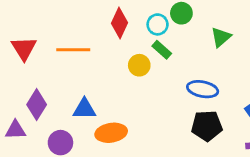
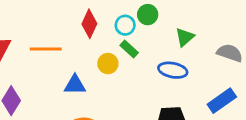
blue ellipse: (203, 89) -> (173, 70), moved
blue triangle: (84, 109) -> (75, 85), moved

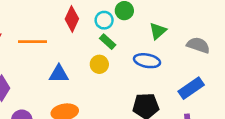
yellow circle: (108, 64) -> (99, 64), moved

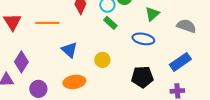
yellow circle: (99, 64) -> (102, 60), moved
blue triangle: (59, 74) -> (69, 50), turned 42

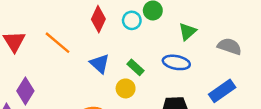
orange line: (47, 23) -> (58, 43), turned 40
green rectangle: (110, 23) -> (135, 67), moved
blue triangle: (69, 50) -> (100, 64), moved

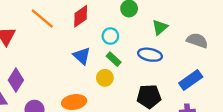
red diamond: (98, 19) -> (81, 16), turned 30
cyan circle: (132, 20) -> (110, 36), moved
orange line: (58, 43) -> (42, 18), moved

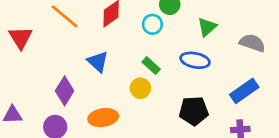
cyan circle: (110, 36) -> (152, 24), moved
blue triangle: (82, 56) -> (98, 62), moved
purple diamond: (16, 80) -> (65, 91), moved

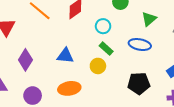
cyan circle: (152, 24) -> (103, 26), moved
blue triangle: (98, 62) -> (65, 56), moved, turned -36
purple diamond: (65, 91) -> (25, 60), moved

